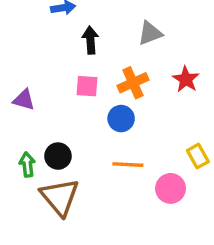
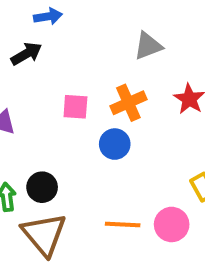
black arrow: (90, 40) -> (26, 54), moved, turned 64
orange line: (128, 165) -> (123, 224), moved

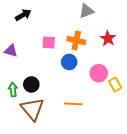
orange cross: (128, 103) -> (76, 41), turned 36
pink circle: (172, 224) -> (99, 73), moved

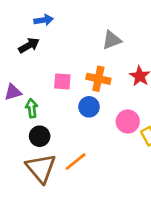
purple triangle: (11, 51) -> (13, 92), turned -32
green arrow: (13, 90) -> (32, 108), moved
orange line: (73, 104) -> (76, 162), moved, turned -42

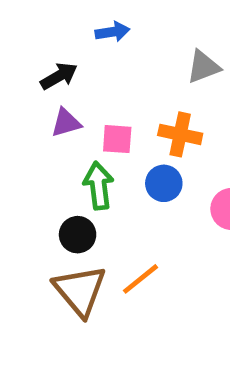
blue arrow: (44, 20) -> (113, 32), moved
purple triangle: (13, 92) -> (66, 123), moved
green arrow: (32, 108) -> (99, 186), moved, size x1.4

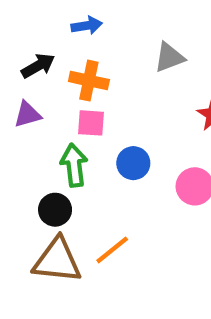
purple triangle: (66, 123) -> (28, 114), moved
orange cross: (180, 134) -> (89, 81), moved
brown triangle: (80, 291) -> (57, 260), turned -44

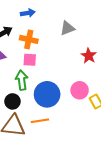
blue circle: (133, 163) -> (47, 94), moved, size x1.6
orange line: (112, 250) -> (40, 121), turned 30

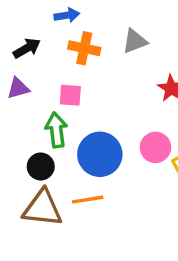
orange cross: (29, 39) -> (84, 48), moved

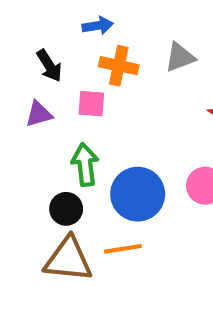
black arrow: (27, 48) -> (49, 66), turned 88
pink square: (70, 95) -> (91, 104), moved

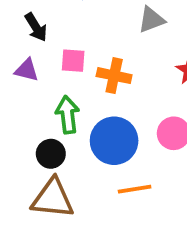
orange cross: (119, 66) -> (114, 76), moved
purple triangle: (39, 114) -> (27, 70), turned 30
orange line: (123, 249) -> (135, 189), moved

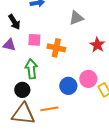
blue circle: (114, 141) -> (68, 86), moved, size x0.7
orange line: (135, 189) -> (49, 109), moved

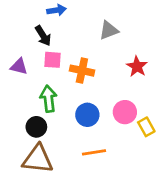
black arrow: (14, 22) -> (43, 36), moved
blue circle: (68, 86) -> (87, 115), moved
orange line: (49, 109) -> (94, 152), moved

